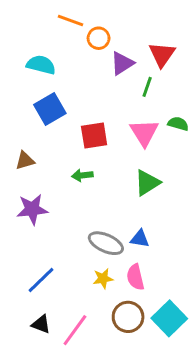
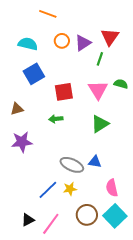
orange circle: (99, 38) -> (62, 41), moved
pink semicircle: (135, 277) -> (112, 188), moved
blue line: (41, 280) -> (48, 190), moved
black triangle: (41, 324) -> (28, 220), turned -48

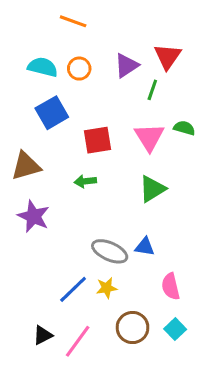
orange circle: (62, 41) -> (79, 69), moved
brown triangle: (17, 109) -> (26, 166), size x1.5
purple star: (22, 142) -> (33, 216), turned 30
cyan square: (115, 216) -> (175, 329), size x0.6

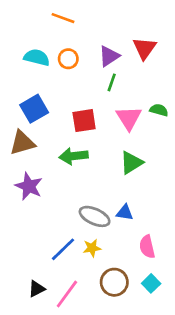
green line: (152, 90) -> (112, 82), moved
blue square: (52, 113) -> (34, 109), moved
green arrow: (85, 181) -> (74, 156), size x1.5

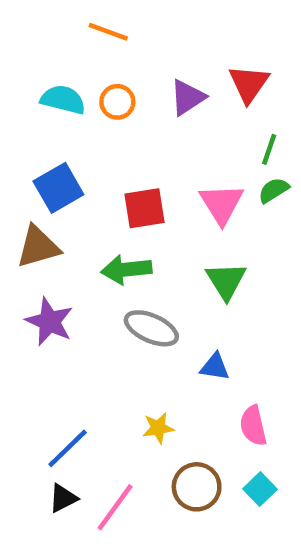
green line: (112, 82) -> (269, 149), moved
green semicircle: (159, 110) -> (274, 190), turned -48
green triangle: (131, 163) -> (226, 281), turned -30
gray ellipse: (95, 216) -> (151, 328), moved
blue line: (63, 249) -> (68, 448), moved

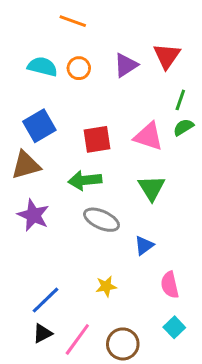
pink triangle: (222, 204) -> (149, 136), turned -40
blue triangle: (215, 367) -> (144, 245), turned -45
brown circle: (197, 487) -> (123, 344), moved

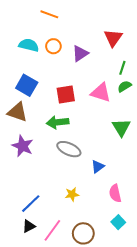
purple triangle: (126, 65) -> (80, 53), moved
blue square: (39, 126) -> (27, 85), turned -30
brown triangle: (26, 165) -> (17, 112), turned 35
green triangle: (152, 188) -> (121, 127), moved

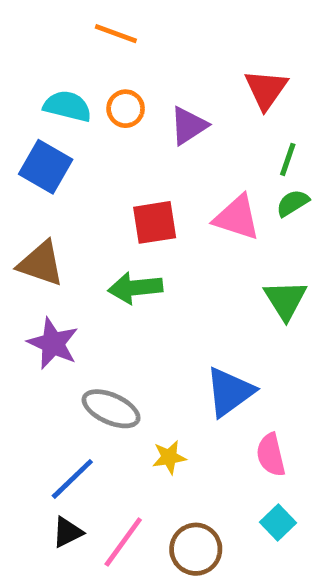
blue square: (27, 85) -> (46, 167), moved
gray ellipse: (69, 149) -> (111, 409), moved
blue triangle: (98, 167) -> (230, 392), size x1.6

